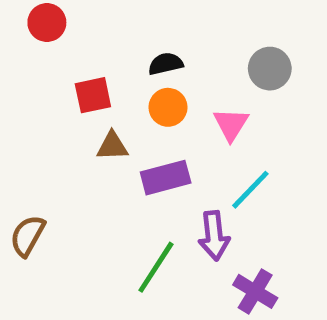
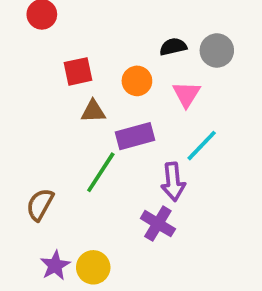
black semicircle: (166, 64) -> (173, 47), moved
brown semicircle: (28, 236) -> (40, 205), moved
green line: (156, 267) -> (101, 172), moved
purple cross: (255, 291) -> (158, 224), moved

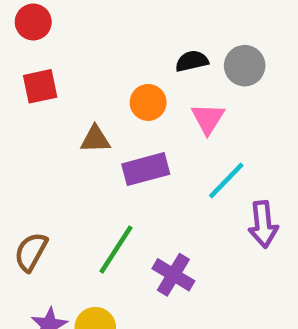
red square: (78, 71) -> (40, 86), moved
green line: (101, 172) -> (116, 250), moved
purple arrow: (173, 182) -> (263, 224), moved

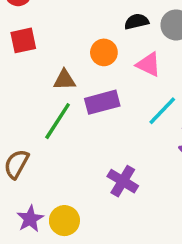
pink triangle: (208, 119) -> (149, 64), turned -36
green line: (116, 250) -> (58, 121), moved

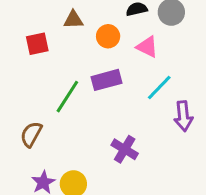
red square: (23, 40) -> (37, 44), moved
brown triangle: (64, 80) -> (73, 20), moved

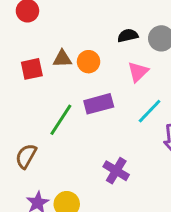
brown triangle: (73, 20) -> (62, 59), moved
orange circle: (108, 36) -> (89, 62), moved
pink triangle: (147, 47) -> (138, 72), turned 50

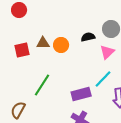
black semicircle: (128, 35) -> (88, 37), moved
pink triangle: (138, 72) -> (107, 52), moved
purple rectangle: (99, 104) -> (81, 94), moved

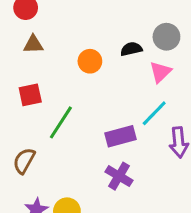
brown triangle: (43, 43) -> (33, 44), moved
red square: (22, 50) -> (30, 95), moved

